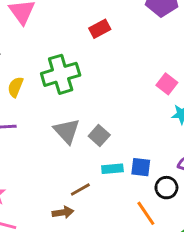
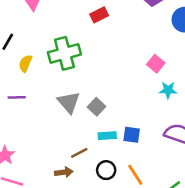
black circle: (166, 188) -> (106, 170), moved

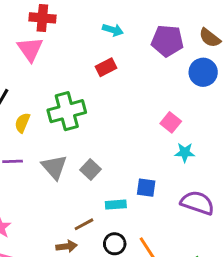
gray triangle: (69, 102) -> (54, 167), moved
gray square: (97, 107) -> (91, 169), moved
blue square: (132, 135) -> (146, 188), moved

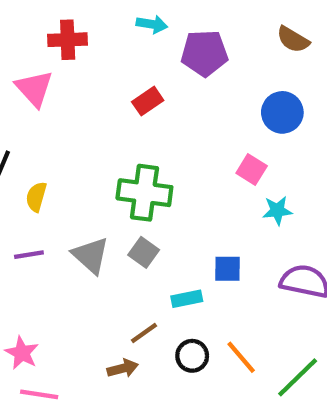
red cross: (42, 18) -> (68, 40), moved
cyan arrow: (113, 30) -> (152, 24), moved
purple pentagon: (167, 41) -> (204, 53), moved
blue circle: (203, 72) -> (282, 112), moved
green cross: (67, 111) -> (144, 193), moved, turned 30

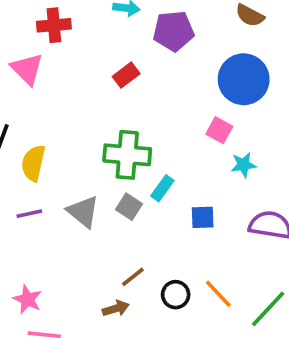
blue circle: (282, 112) -> (244, 79), size x1.4
yellow semicircle: (36, 197) -> (33, 163), size x1.4
cyan rectangle: (187, 299) -> (162, 188), moved, turned -40

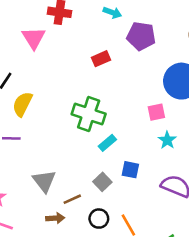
pink square: (219, 130) -> (156, 112), turned 36
cyan star: (243, 165) -> (167, 140), turned 30
gray square: (129, 207) -> (102, 182), moved
gray triangle: (83, 212) -> (44, 181), moved

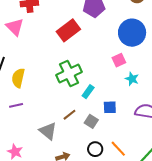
red rectangle: (101, 59) -> (68, 30), size x1.6
green cross: (89, 114) -> (69, 74), turned -30
brown line: (72, 199) -> (69, 115), moved

